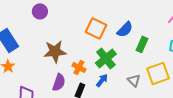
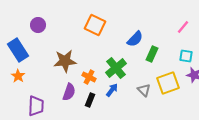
purple circle: (40, 11) -> (38, 25), moved
orange square: (96, 28) -> (95, 25), moved

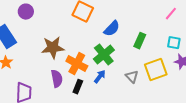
blue semicircle: (135, 39) -> (112, 29), moved
orange cross: (89, 77) -> (77, 64), size x1.5
purple semicircle: (69, 92) -> (57, 79), turned -30

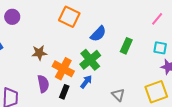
brown star: (53, 48) -> (39, 53), size x0.7
yellow square: (156, 70) -> (156, 92), moved
gray triangle: (132, 77) -> (118, 95), moved

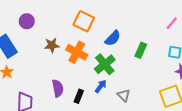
brown star: (39, 53) -> (52, 45), moved
orange cross: (63, 69) -> (77, 52), moved
gray triangle: (118, 95) -> (124, 95), moved

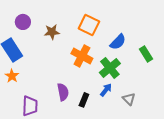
purple circle: (27, 21) -> (23, 22), moved
brown star: (52, 45) -> (52, 32), moved
green rectangle: (141, 50) -> (146, 54), turned -56

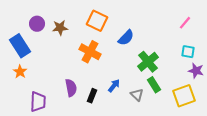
purple circle: (23, 22) -> (37, 24), moved
green rectangle: (146, 54) -> (154, 85), moved
green cross: (110, 68) -> (148, 62), moved

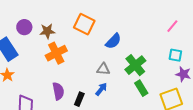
orange cross: (90, 52) -> (56, 53), moved, turned 35
gray triangle: (137, 95) -> (103, 69), moved, turned -40

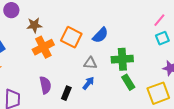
orange square: (84, 24) -> (71, 37), moved
purple circle: (24, 27) -> (11, 10), moved
cyan square: (175, 55) -> (162, 38), moved, turned -32
green cross: (135, 65) -> (122, 59), turned 35

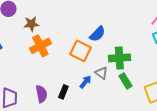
orange square: (71, 37) -> (80, 51), moved
gray triangle: (90, 63) -> (101, 73), moved, turned 32
purple semicircle: (45, 85) -> (41, 94), moved

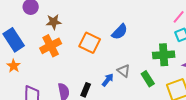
orange cross: (40, 46) -> (51, 46), moved
orange square: (80, 51) -> (90, 43), moved
green cross: (119, 58) -> (164, 55), moved

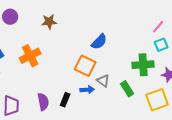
brown star: (54, 22) -> (49, 22), moved
orange square: (90, 43) -> (85, 66), moved
blue arrow: (108, 80) -> (87, 90), turned 48

